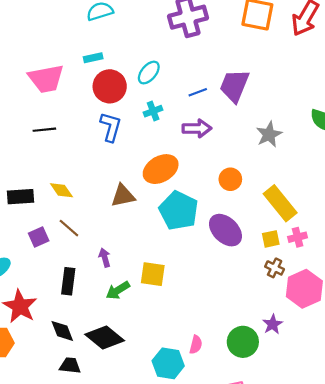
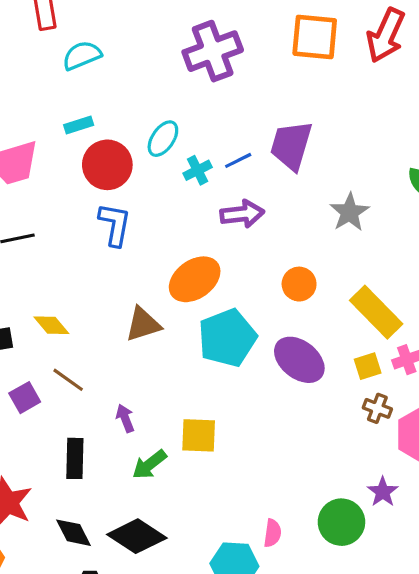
cyan cross: (153, 111) -> (198, 170), moved
cyan pentagon: (179, 211) -> (227, 338), turned 30

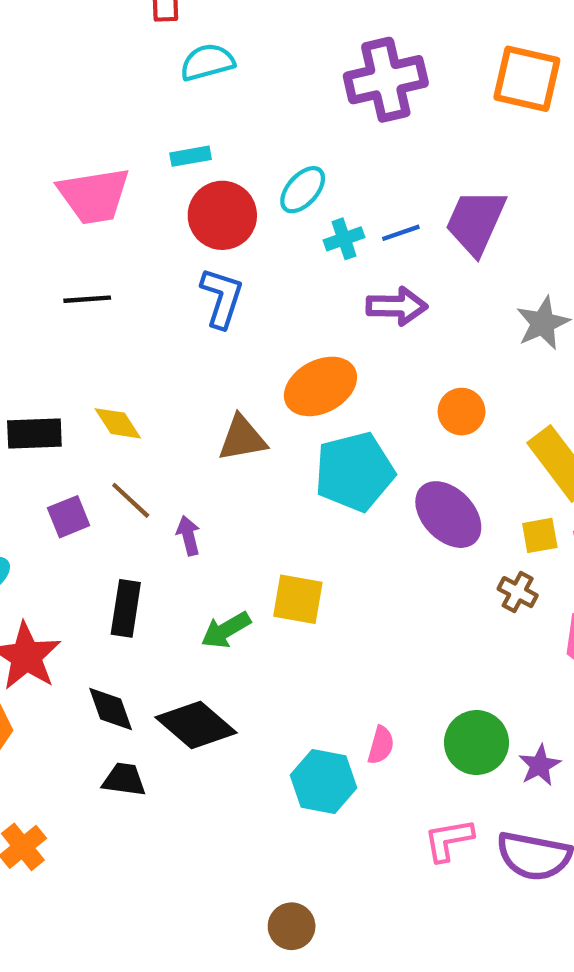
brown cross: (377, 408) -> (518, 592), moved
purple arrow: (125, 418) -> (188, 536), moved
purple star: (383, 492) -> (540, 765), moved

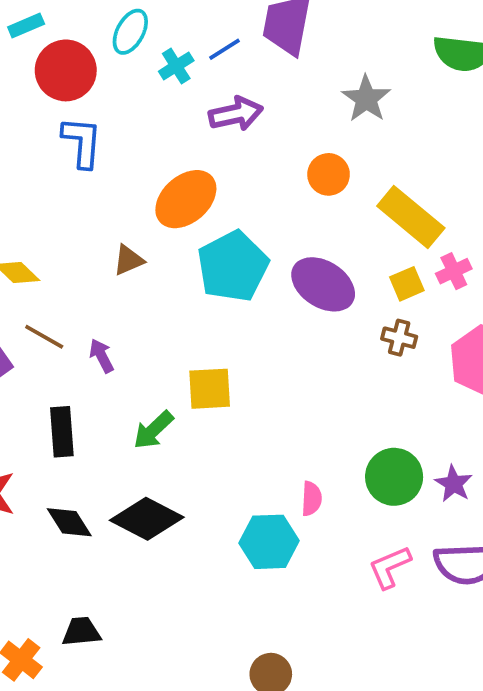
orange circle: (461, 412) -> (329, 174), moved
brown triangle: (242, 438) -> (128, 260), size x0.7
black trapezoid: (124, 780) -> (81, 632), moved

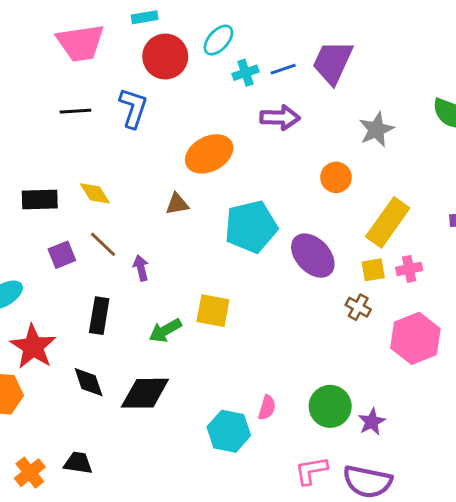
blue L-shape: (82, 142) -> (133, 108), moved
orange ellipse: (186, 199) -> (209, 154), moved
yellow rectangle: (411, 217) -> (388, 222), turned 72
black diamond: (147, 519) -> (145, 393), turned -42

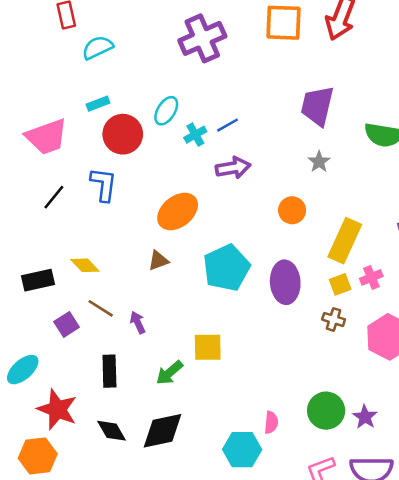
purple trapezoid: (333, 62) -> (317, 106), moved
black line: (75, 111) -> (54, 197), turned -36
gray star: (376, 130) -> (319, 162), size x0.7
purple ellipse: (313, 256) -> (285, 282), turned 51

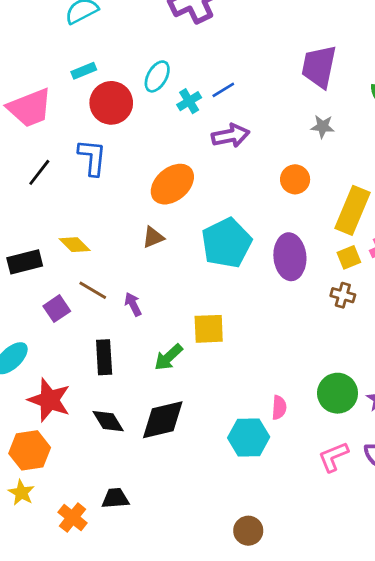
gray star: (319, 162) -> (323, 126), turned -30

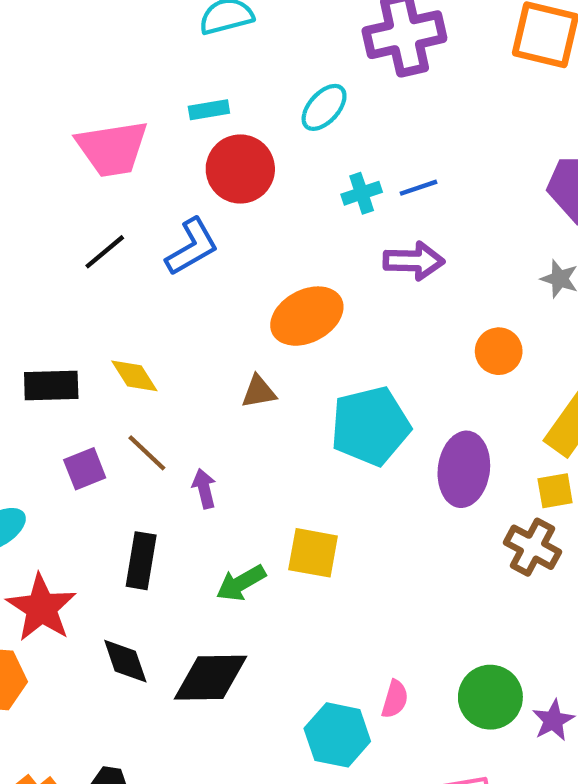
cyan ellipse: (157, 76) -> (324, 107), moved
blue L-shape: (92, 157) -> (192, 247), turned 42
brown cross: (343, 295) -> (532, 547), size x1.4

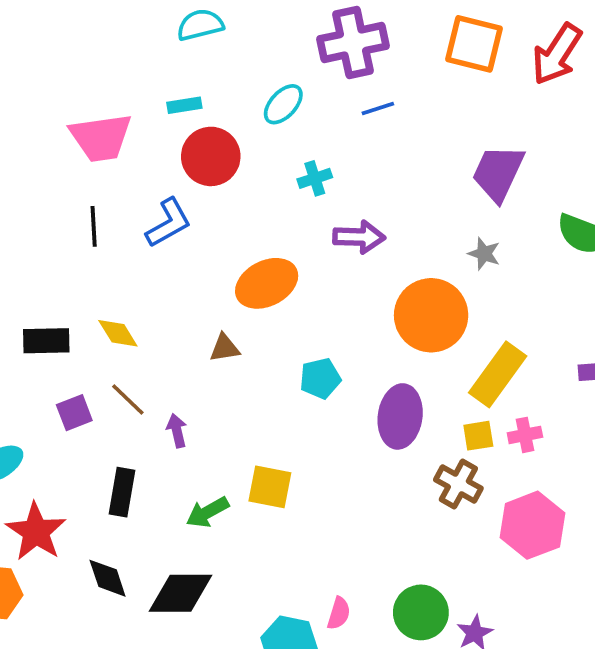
blue line: (418, 188) -> (378, 108), moved
black line: (105, 252) -> (94, 226), turned -54
orange circle: (499, 351) -> (431, 315), size x1.8
cyan pentagon: (370, 426) -> (320, 378), size x0.6

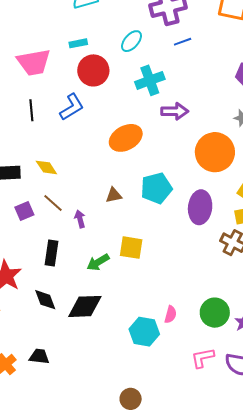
cyan cross: (315, 178) -> (150, 80), size x1.6
brown triangle: (225, 348) -> (114, 195), moved
cyan pentagon: (320, 378) -> (156, 188), size x1.4

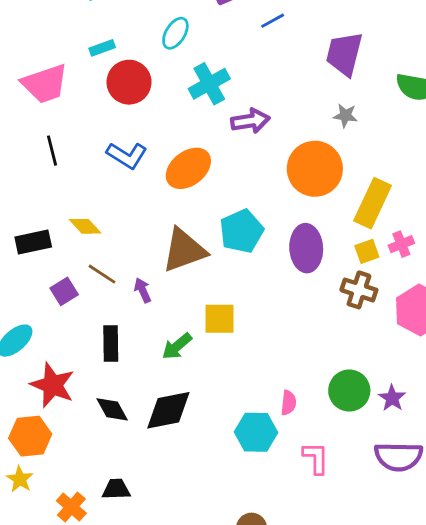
blue line: (183, 42) -> (273, 21), moved
blue L-shape: (72, 107) -> (127, 155), moved, turned 72
brown triangle: (114, 195) -> (184, 250), size x2.0
pink L-shape: (203, 358) -> (316, 458), moved, turned 110

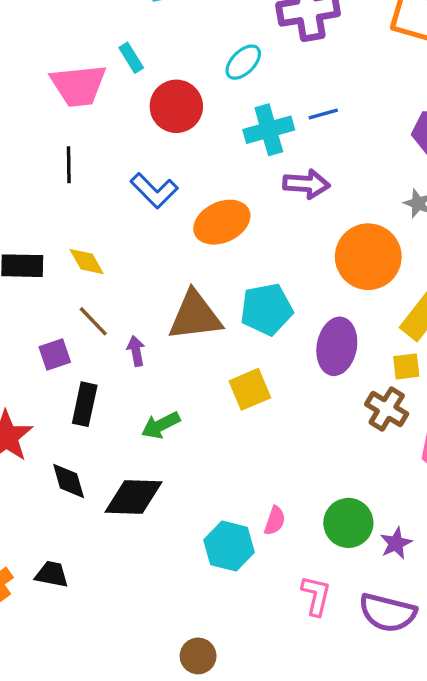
blue line: (273, 21) -> (323, 114), moved
cyan rectangle: (102, 48) -> (131, 58), moved, turned 65
purple square: (64, 291) -> (55, 354), moved
yellow square: (220, 319) -> (250, 389), moved, turned -36
pink L-shape: (316, 458) -> (316, 596), moved

